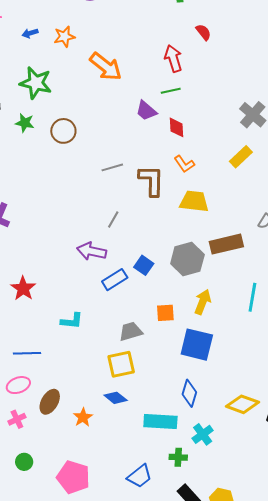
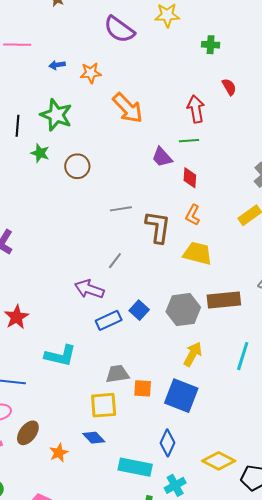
orange L-shape: (184, 164) -> (193, 215), turned 55
orange square: (165, 313) -> (143, 388), moved
cyan L-shape: (72, 321) -> (60, 356), size x1.4

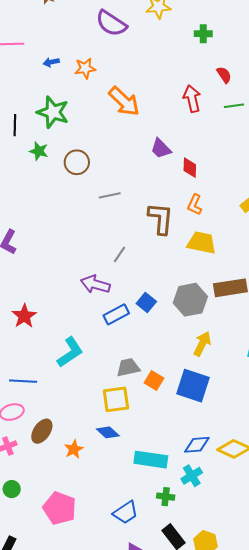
green line: (189, 141) -> (234, 106), moved
gray line: (121, 209) -> (110, 195), moved
cyan L-shape: (60, 356) -> (70, 352), turned -44
orange square: (143, 388) -> (154, 381), turned 30
blue diamond: (168, 443) -> (197, 445), moved, turned 64

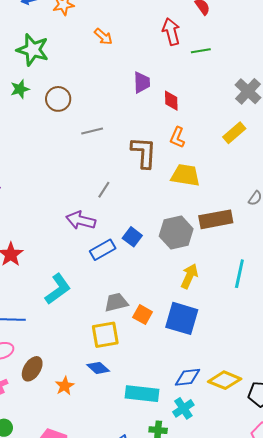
orange arrow: (124, 101) -> (103, 37), size x0.6
green line: (234, 106) -> (201, 51), moved
purple trapezoid: (161, 149) -> (142, 82), turned -135
green star: (39, 151) -> (20, 89), turned -30

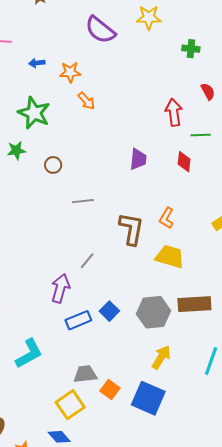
orange arrow: (103, 37) -> (86, 101), moved
brown circle: (58, 99) -> (53, 165), size x0.7
red diamond: (171, 101) -> (184, 162), moved
purple arrow: (81, 220) -> (60, 288), turned 84
yellow square: (105, 335) -> (70, 405), turned -32

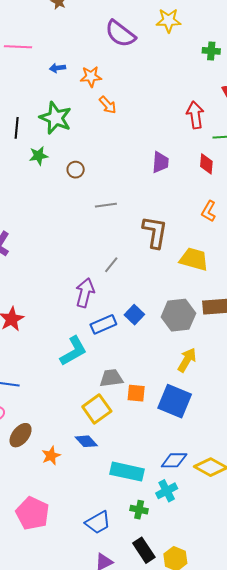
orange L-shape: (167, 218) -> (209, 211), moved
cyan L-shape: (29, 354) -> (73, 351), moved
orange square: (110, 389) -> (136, 393), turned -30

